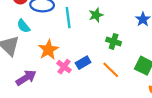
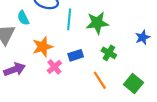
green star: (96, 15) -> (97, 23), size x1.5
blue rectangle: (83, 63) -> (76, 55), moved

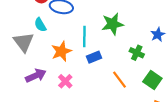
cyan line: (69, 19) -> (84, 36), moved
green cross: (109, 53) -> (137, 53), moved
pink cross: (54, 67) -> (65, 81), moved

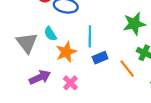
green star: (113, 24) -> (134, 24), moved
cyan semicircle: (40, 25) -> (50, 34), moved
orange line: (120, 80) -> (127, 69), moved

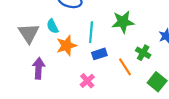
green star: (134, 24) -> (123, 22), moved
purple arrow: (40, 77) -> (39, 68), turned -66
pink cross: (70, 83) -> (87, 81), moved

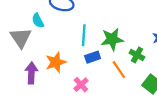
green star: (123, 22) -> (112, 39), moved
cyan semicircle: (52, 26) -> (38, 21), moved
orange star: (66, 46) -> (56, 62), moved

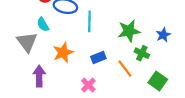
cyan line: (84, 35) -> (89, 21), moved
green star: (112, 39) -> (129, 31), moved
orange star: (56, 62) -> (63, 52), moved

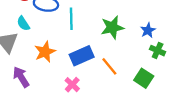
green cross: (142, 53) -> (158, 51), moved
blue rectangle: (98, 57) -> (82, 56), size x1.5
purple arrow: (39, 76) -> (21, 77), turned -30

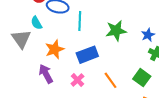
orange line: (109, 66) -> (111, 80), moved
purple arrow: (21, 77) -> (46, 74), moved

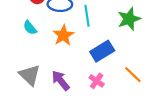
cyan semicircle: (36, 23) -> (30, 28), moved
gray triangle: (21, 39) -> (30, 75), moved
orange star: (55, 49) -> (63, 35), moved

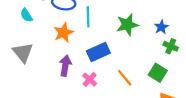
cyan semicircle: (30, 28) -> (26, 15), moved
gray triangle: (30, 75) -> (23, 52), moved
purple arrow: (61, 80) -> (65, 66), moved, turned 42

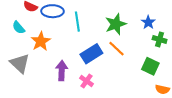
orange star: (63, 33) -> (41, 41), moved
orange line: (125, 78) -> (117, 49), moved

